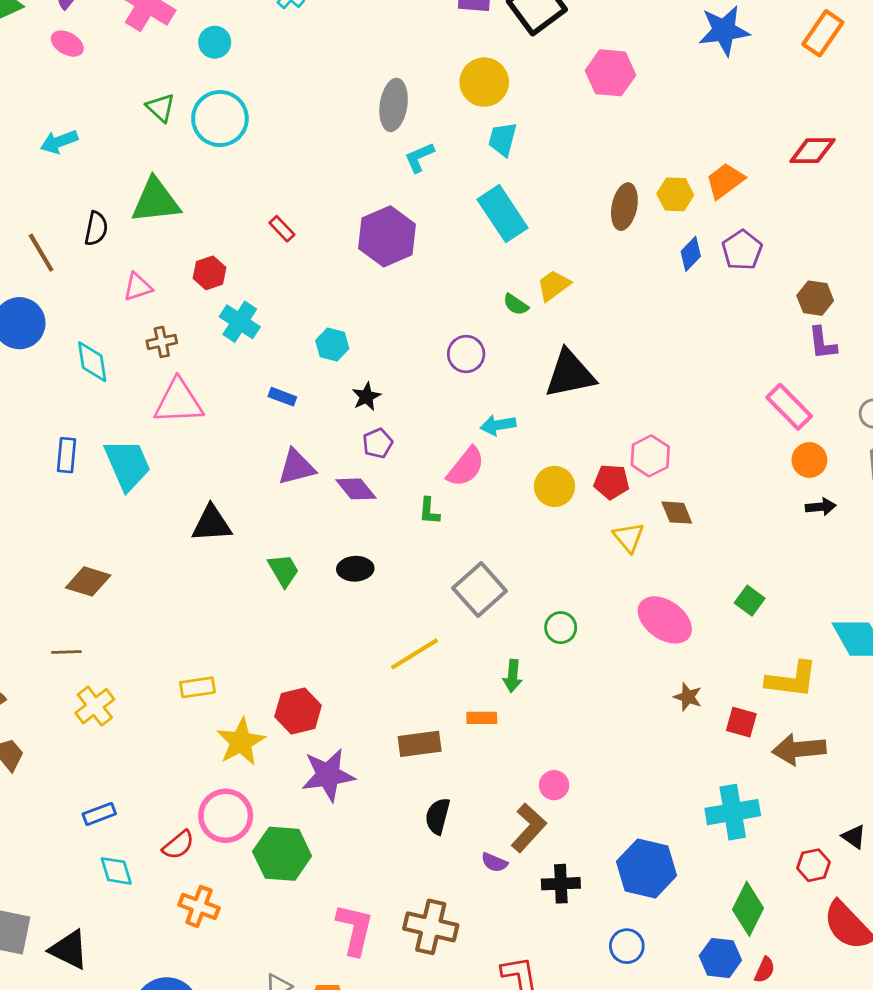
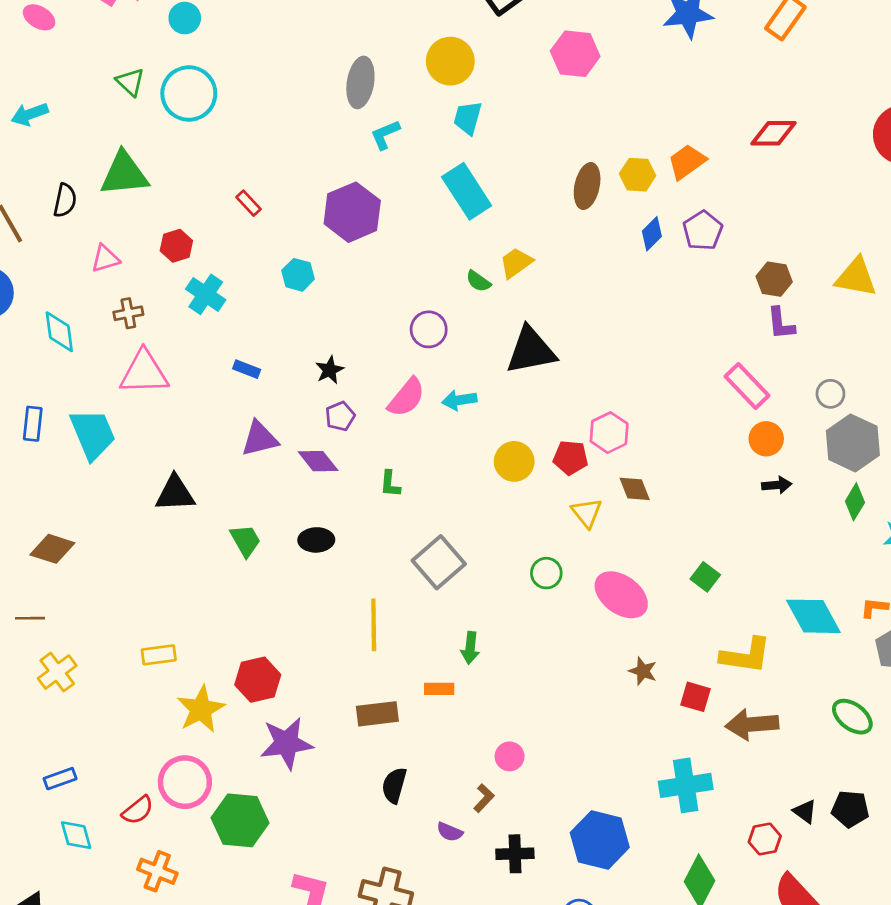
cyan hexagon: (332, 345) -> (298, 275), moved
pink semicircle: (466, 467) -> (406, 397), moved
green circle: (561, 628) -> (546, 573), moved
yellow line: (415, 654) -> (374, 625), turned -60
brown L-shape: (529, 828) -> (484, 798), size x0.6

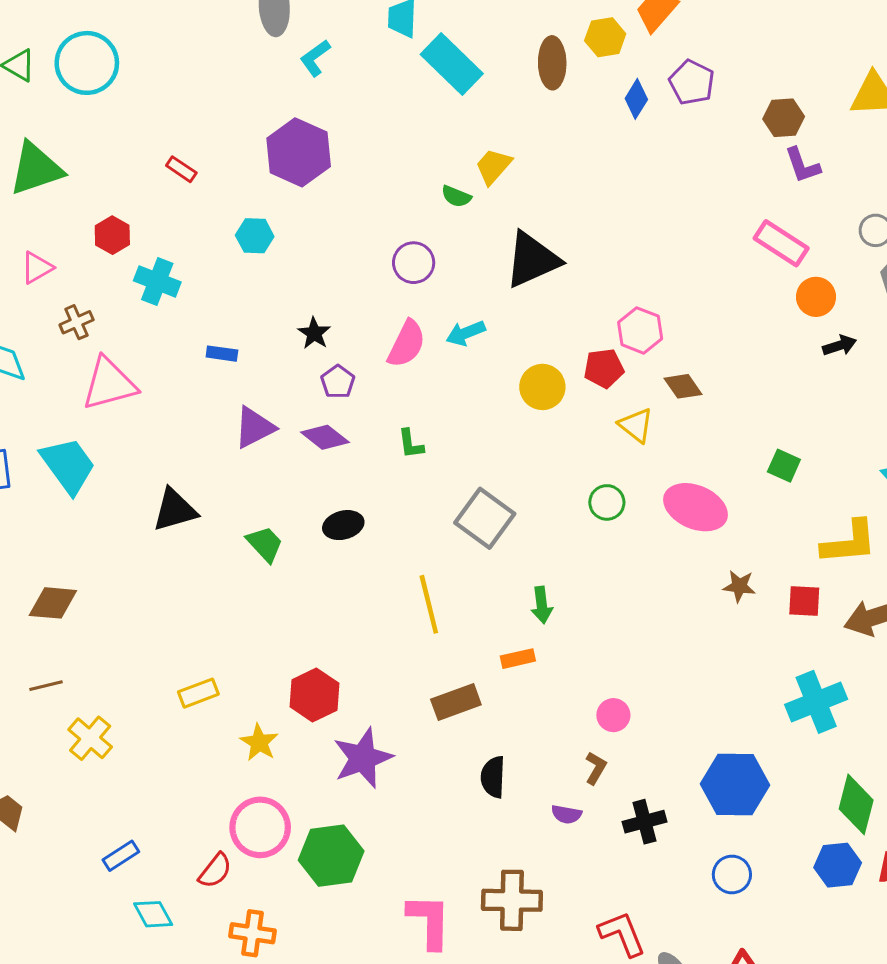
cyan rectangle: (467, 191) -> (452, 64), moved
yellow star: (201, 709) -> (259, 742), size x0.7

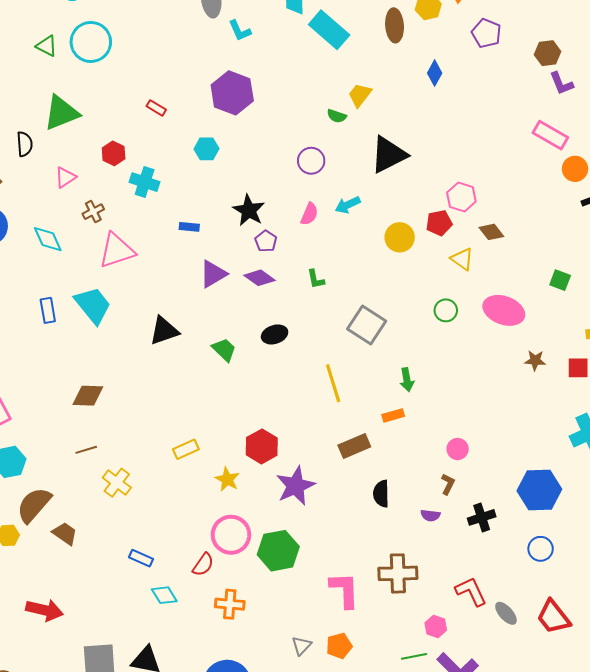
cyan L-shape: (315, 58) -> (240, 31), turned -75
blue diamond: (636, 99) -> (435, 73), moved
black star: (314, 333) -> (249, 210), size x1.5
pink semicircle: (407, 344) -> (309, 214), size x0.7
blue rectangle: (121, 856) -> (141, 558), turned 60

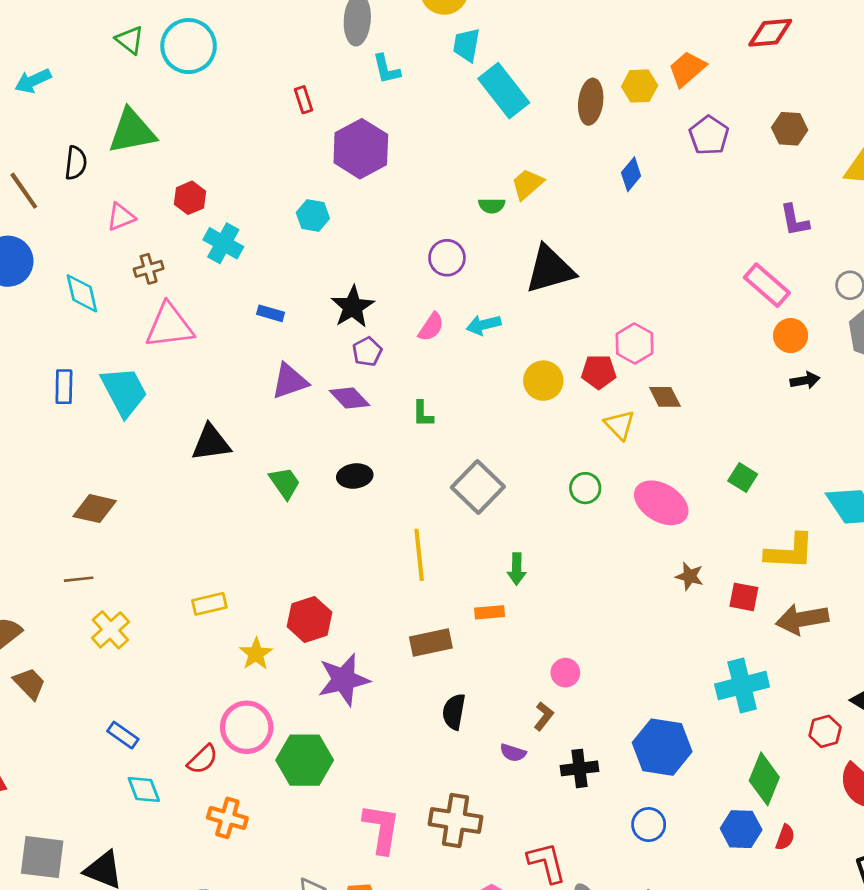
brown hexagon: (548, 53) -> (790, 129), moved
red rectangle: (156, 108) -> (303, 100), moved, turned 30
green semicircle: (337, 116) -> (492, 206), turned -30

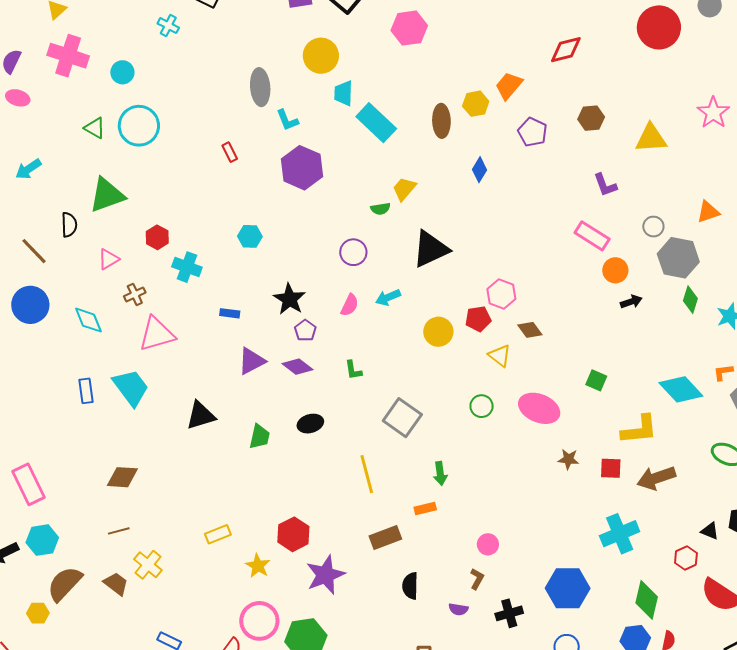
purple hexagon: (361, 149) -> (302, 168), moved
green trapezoid: (285, 483) -> (260, 437), turned 56
brown trapezoid: (29, 683) -> (116, 584), moved

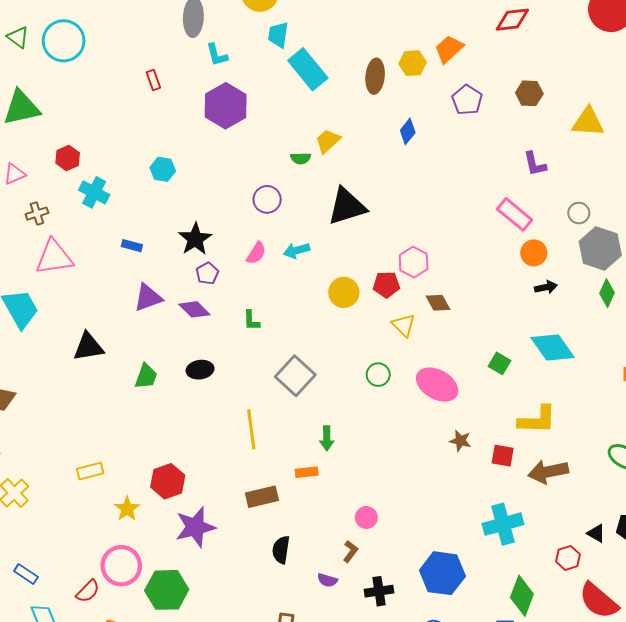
cyan diamond: (681, 389) -> (553, 347), moved

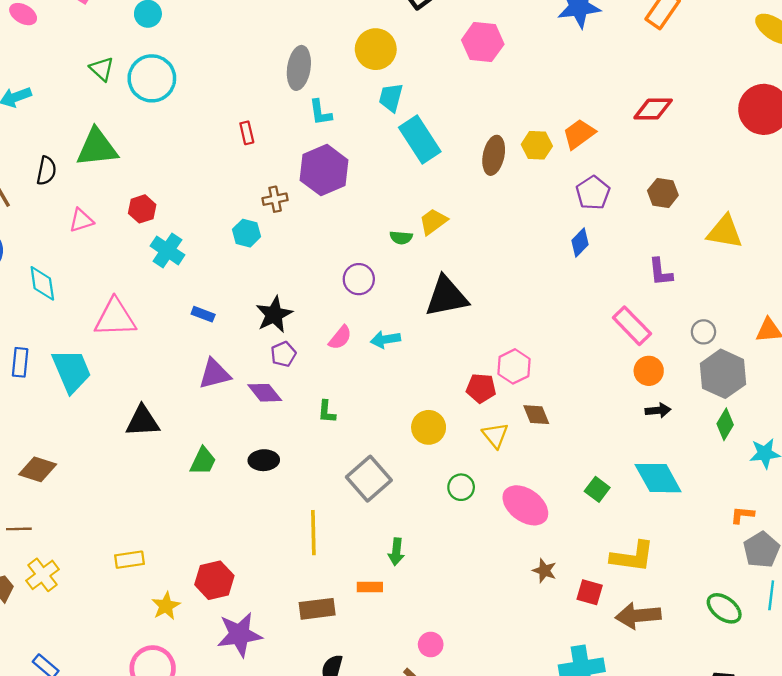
blue diamond: (408, 131) -> (580, 243), moved
brown cross: (37, 214) -> (275, 199), moved
yellow circle: (344, 292) -> (429, 427), moved

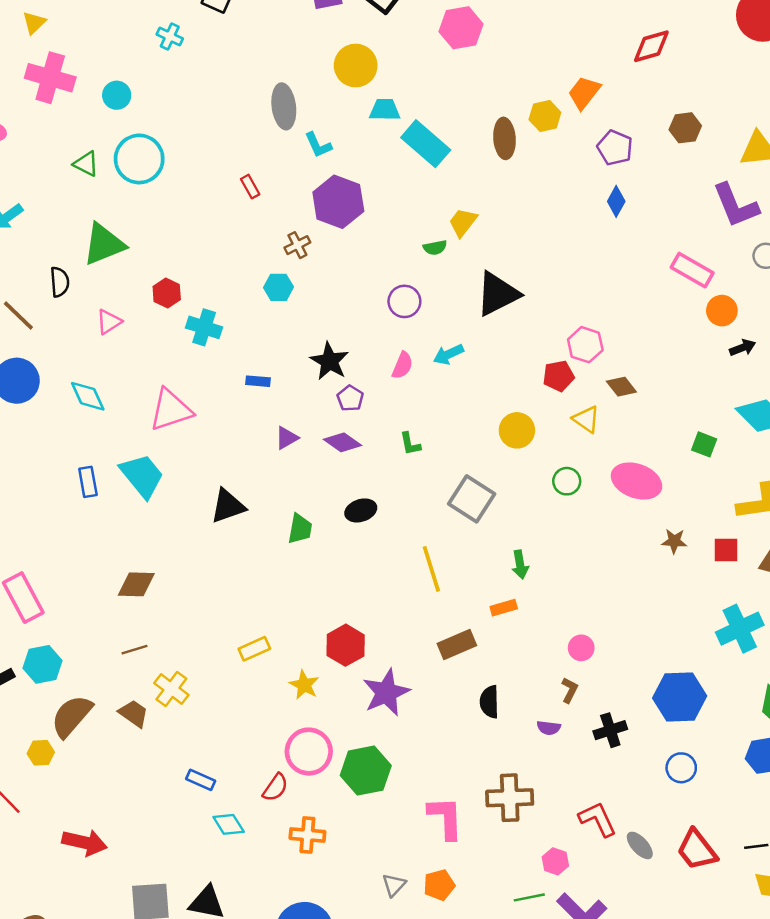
cyan trapezoid: (391, 98) -> (385, 110), turned 92
purple L-shape: (660, 272) -> (736, 205), moved, size x1.6
purple triangle: (215, 374) -> (287, 438), size x0.7

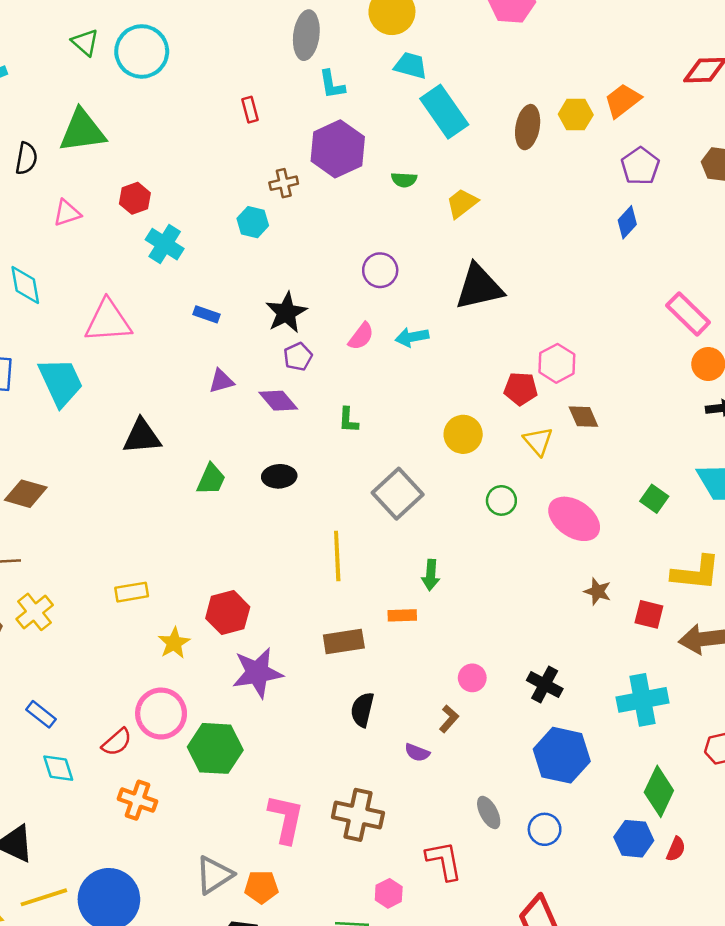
green semicircle: (435, 248) -> (404, 180), moved
black cross: (610, 730) -> (545, 684), moved, turned 32
gray ellipse: (640, 845) -> (489, 812), moved
gray triangle: (394, 885) -> (214, 875), size x1.5

